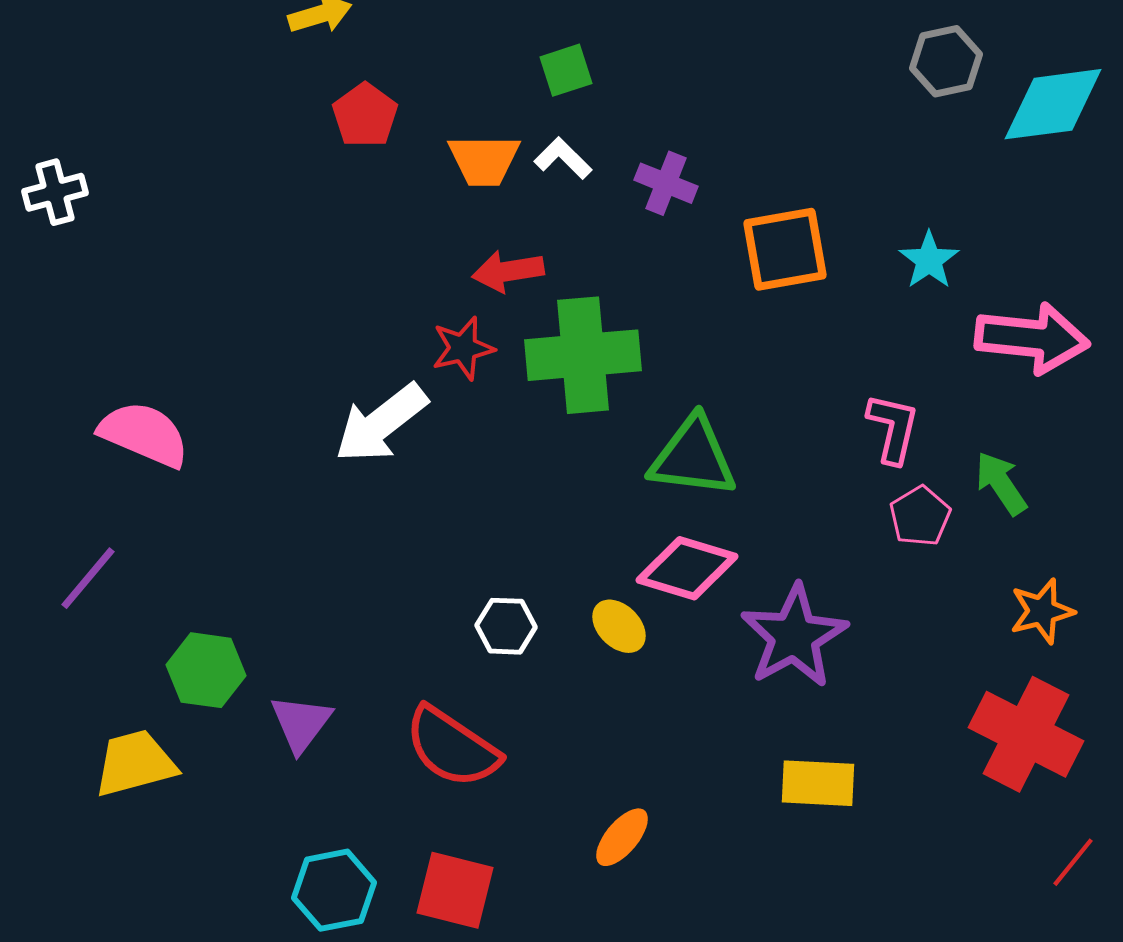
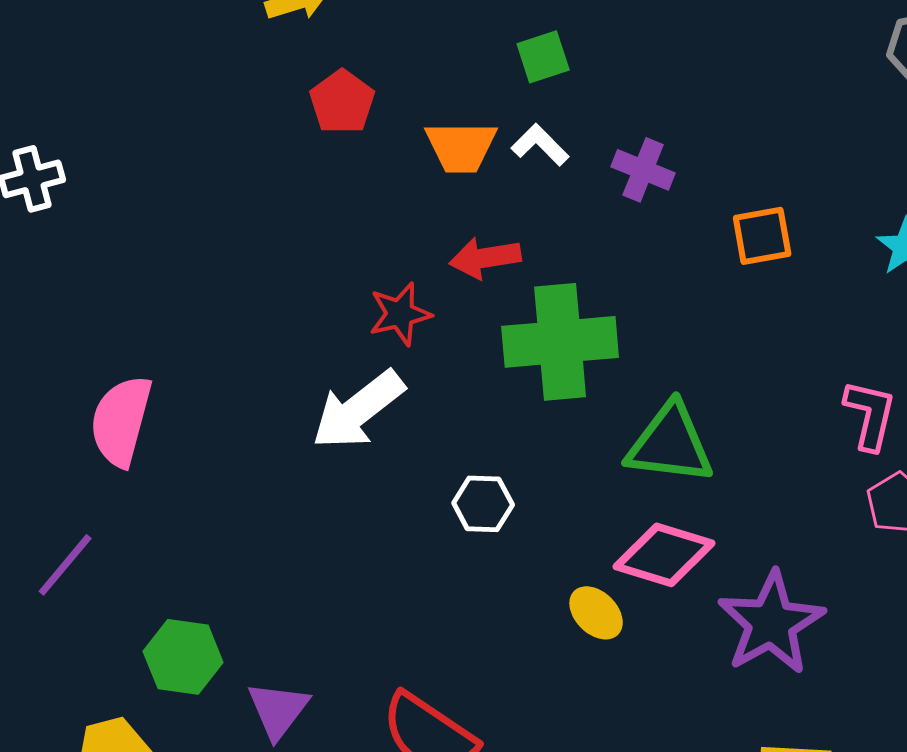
orange square: (785, 249) -> (762, 236), size x0.7
red star: (463, 348) -> (400, 314), moved
pink semicircle: (144, 434) -> (121, 421), turned -98
white hexagon: (506, 626) -> (483, 504), moved

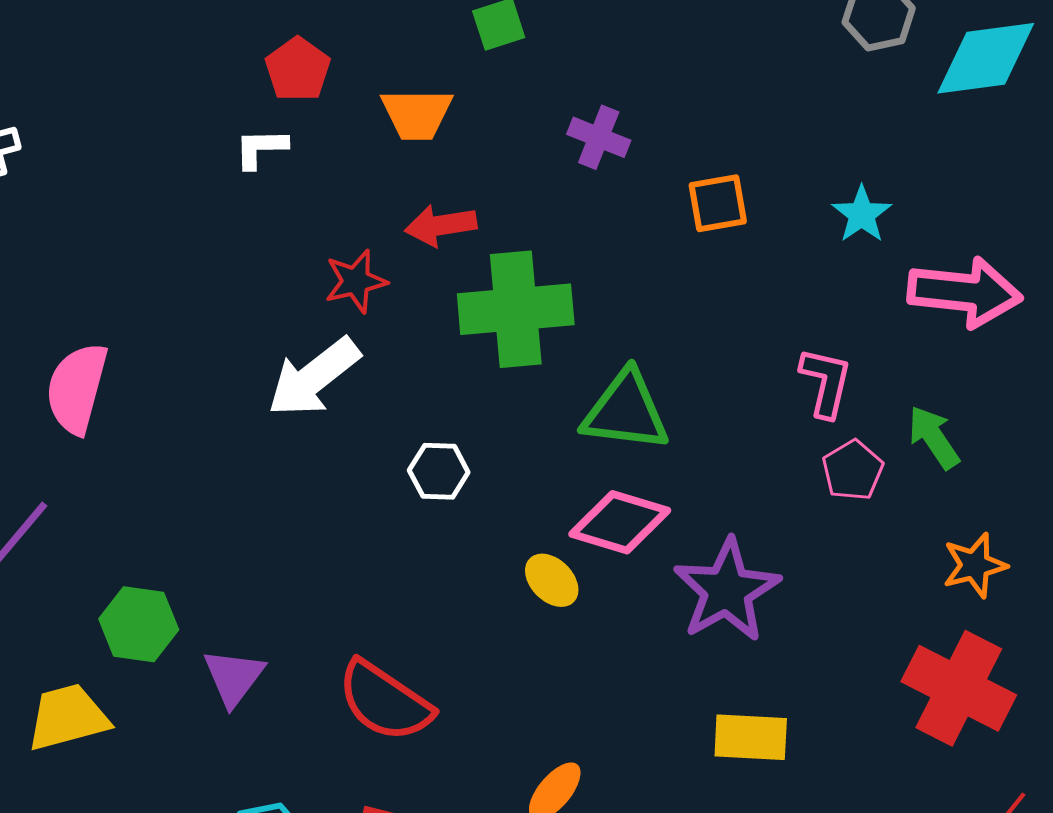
white L-shape: (540, 145) -> (261, 148), moved, turned -46

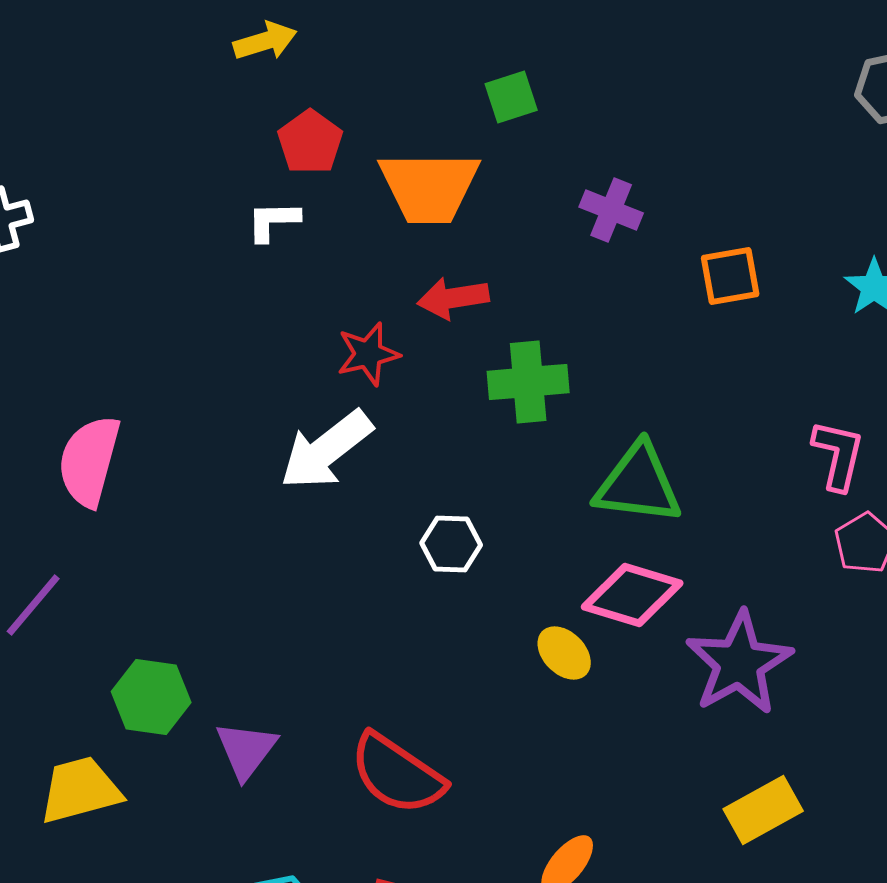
orange trapezoid: (417, 114) -> (429, 187), size x1.4
green cross: (516, 309) -> (528, 382), size x0.7
yellow rectangle: (751, 737) -> (763, 810), turned -32

